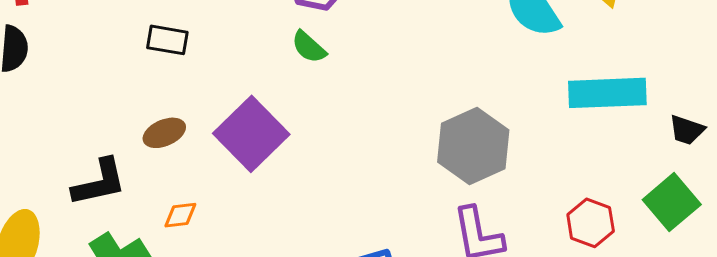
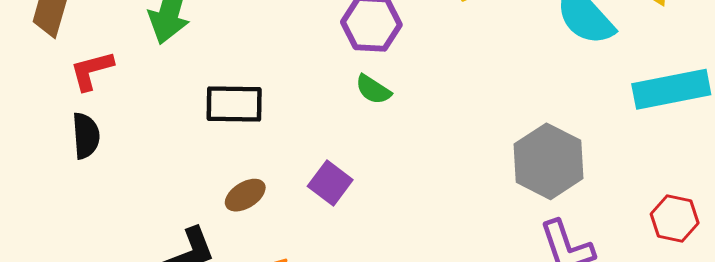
black rectangle: (167, 40) -> (234, 104), size x1.4
purple square: (251, 134) -> (330, 183), size x0.6

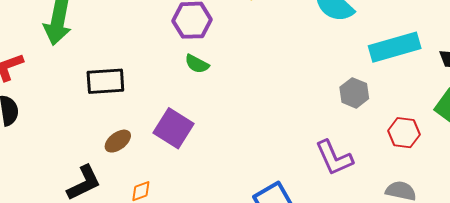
gray hexagon: (549, 161) -> (354, 93), moved, size x0.6
purple square: (330, 183) -> (174, 128), size x1.4

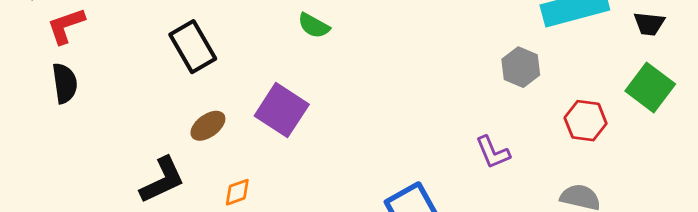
black rectangle: (105, 81) -> (193, 47), turned 63
purple L-shape: (334, 158) -> (493, 152), size x0.7

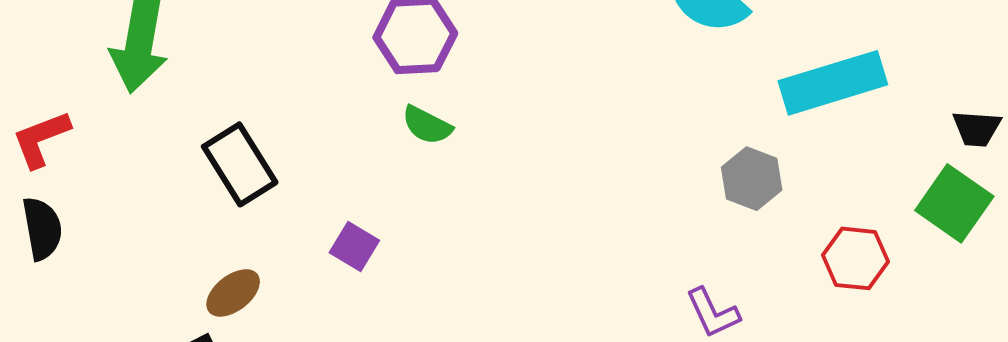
black trapezoid: (649, 24) -> (977, 128), moved
purple square: (282, 110) -> (354, 247), moved, size x0.6
brown ellipse: (208, 126) -> (233, 293), moved

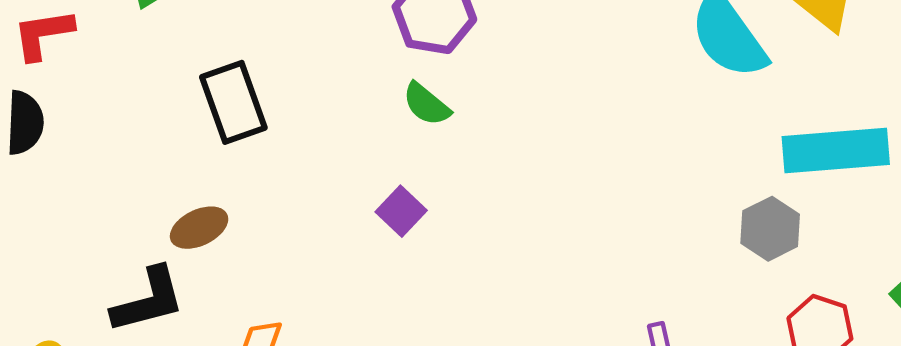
gray hexagon: (752, 179) -> (770, 229), moved
purple square: (354, 247) -> (401, 211), moved

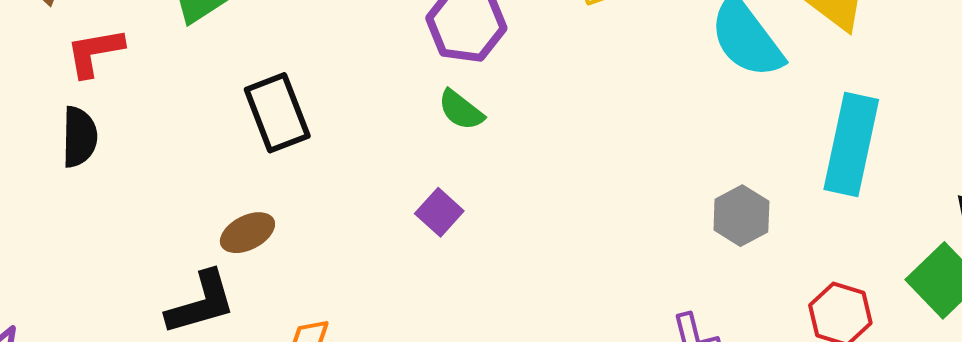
cyan rectangle: (836, 150) -> (851, 144), turned -72
gray hexagon: (770, 229) -> (741, 216), moved

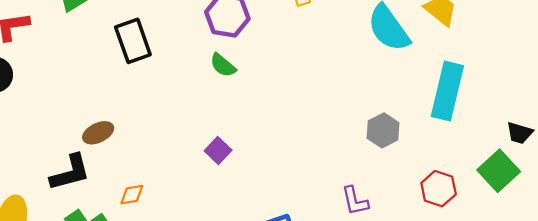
black rectangle: (277, 113) -> (133, 41), moved
purple square: (439, 212) -> (218, 151), moved

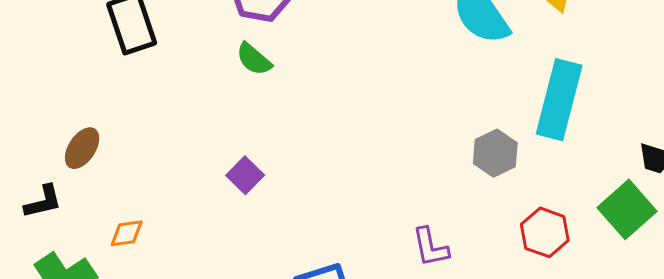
gray hexagon: (383, 130) -> (495, 153), moved
brown ellipse: (98, 133) -> (82, 148), turned -32
black L-shape: (70, 173) -> (43, 202), size x0.7

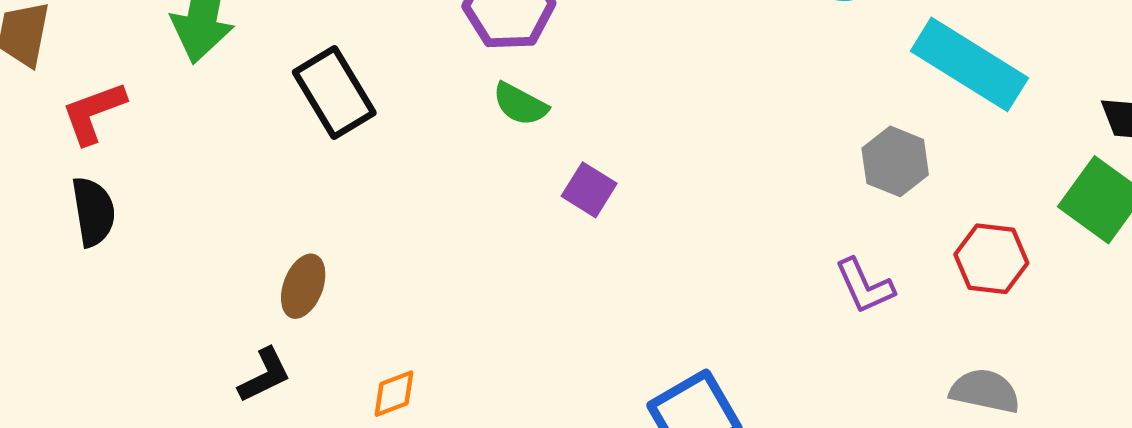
cyan rectangle: (559, 100) -> (969, 64), turned -60
purple square: (245, 175) -> (589, 190), moved
purple L-shape: (430, 247) -> (865, 286), moved

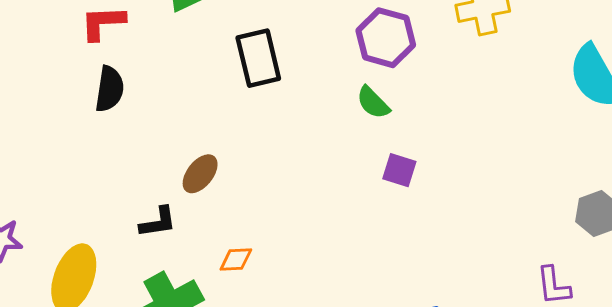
purple square: (589, 190) -> (399, 170), turned -32
black semicircle: (93, 212) -> (110, 89), moved

